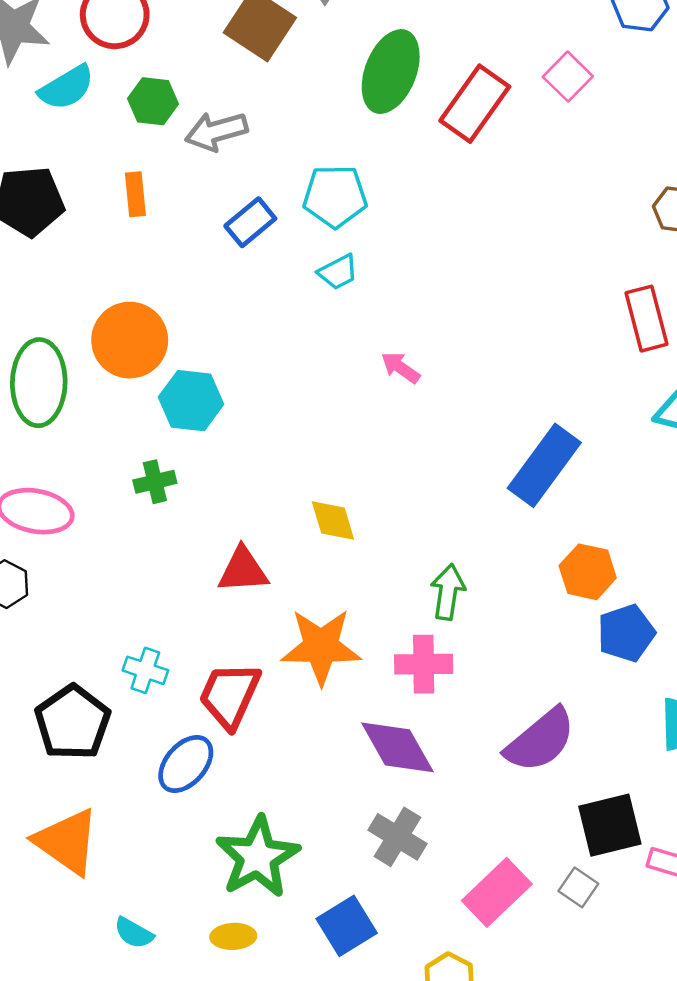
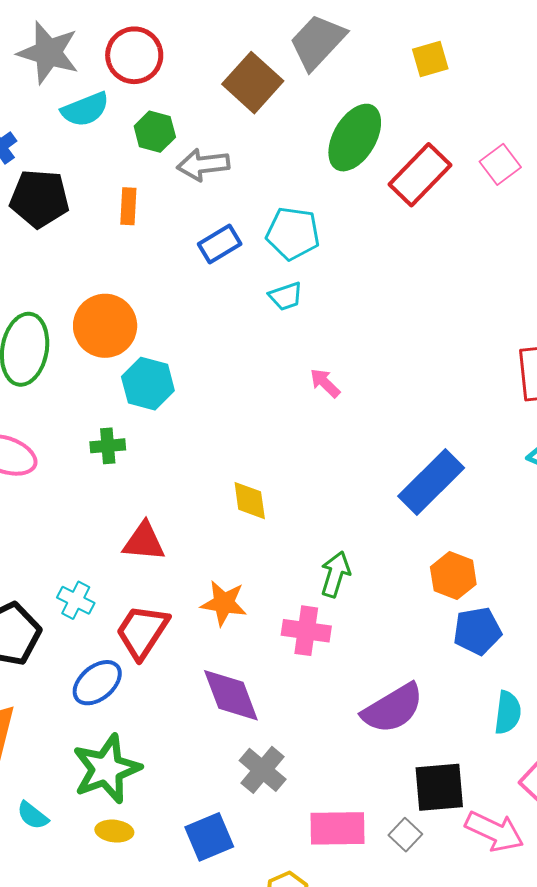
red triangle: (243, 570) -> (144, 542), moved
orange star: (321, 647) -> (224, 603), size x0.7
purple diamond: (397, 747) -> (231, 695), moved
green star: (258, 857) -> (107, 769), moved
pink rectangle: (497, 892) -> (337, 828), turned 34

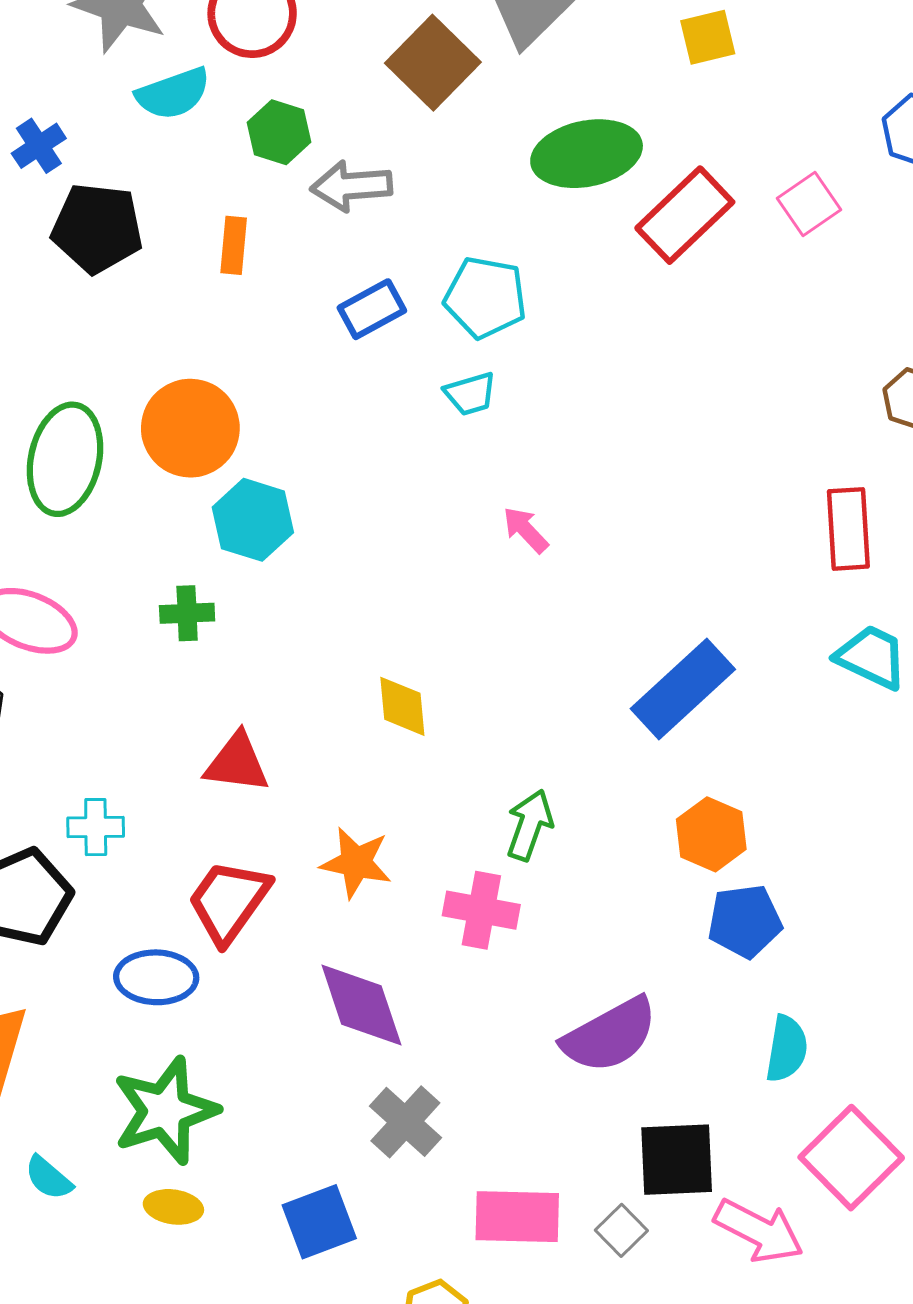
green ellipse: (355, 138) -> (587, 154), turned 46
cyan cross: (76, 600) -> (96, 827), moved, turned -30
blue ellipse: (97, 683) -> (156, 977), turned 39

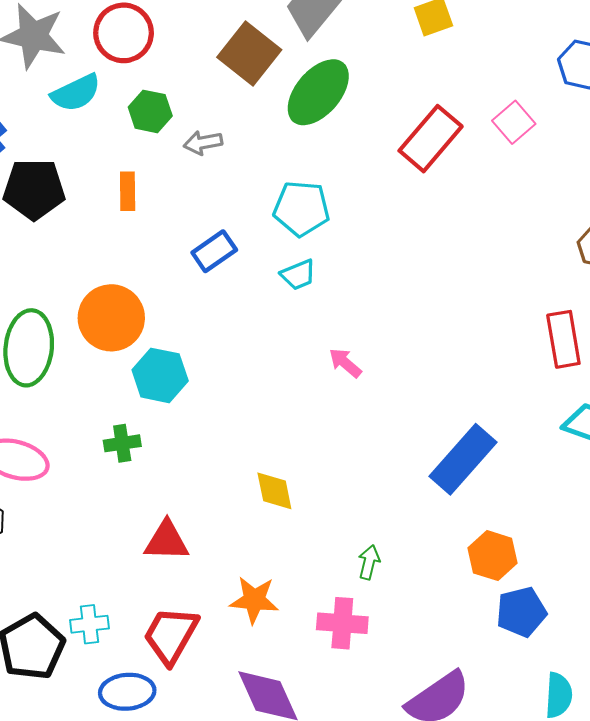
green ellipse: (587, 154) -> (318, 92), moved, turned -32
gray arrow: (351, 186) -> (203, 143), size x0.7
blue rectangle: (372, 309) -> (214, 251), moved
green arrow: (530, 825) -> (369, 562), size x0.7
cyan cross: (96, 827) -> (90, 624), moved

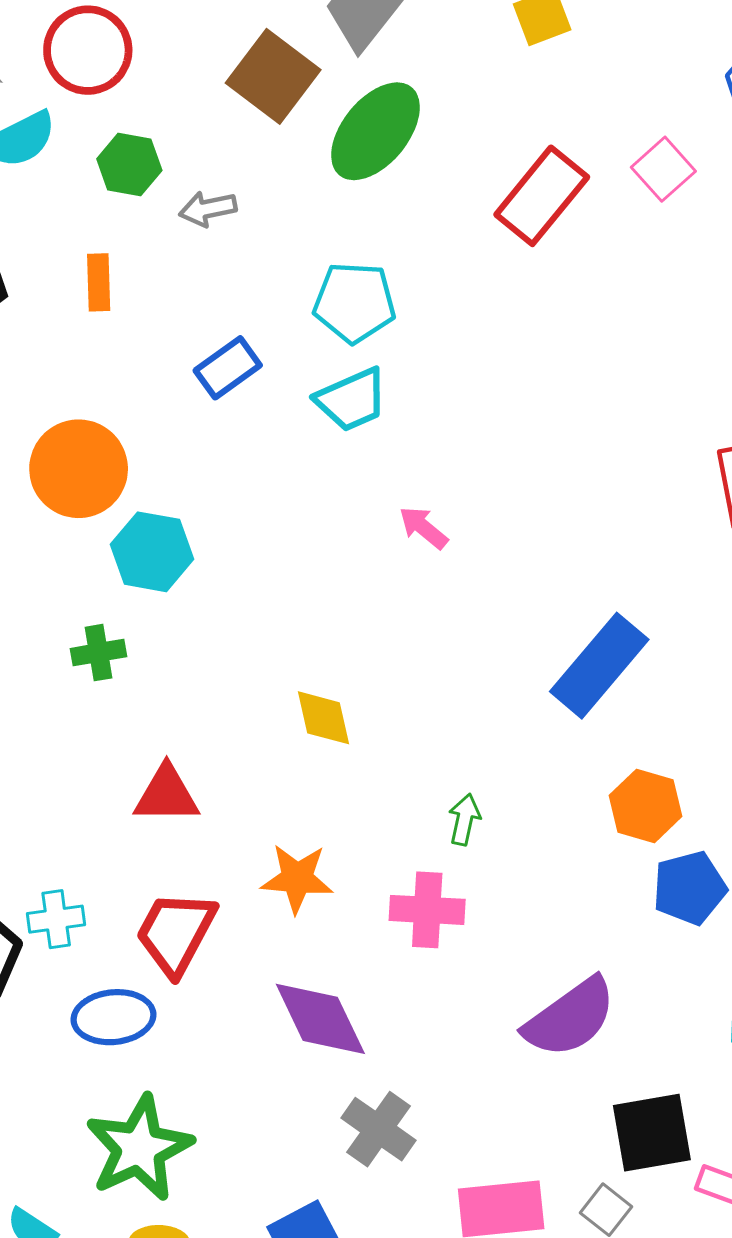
cyan trapezoid: (298, 275) -> (352, 400), size x1.4

